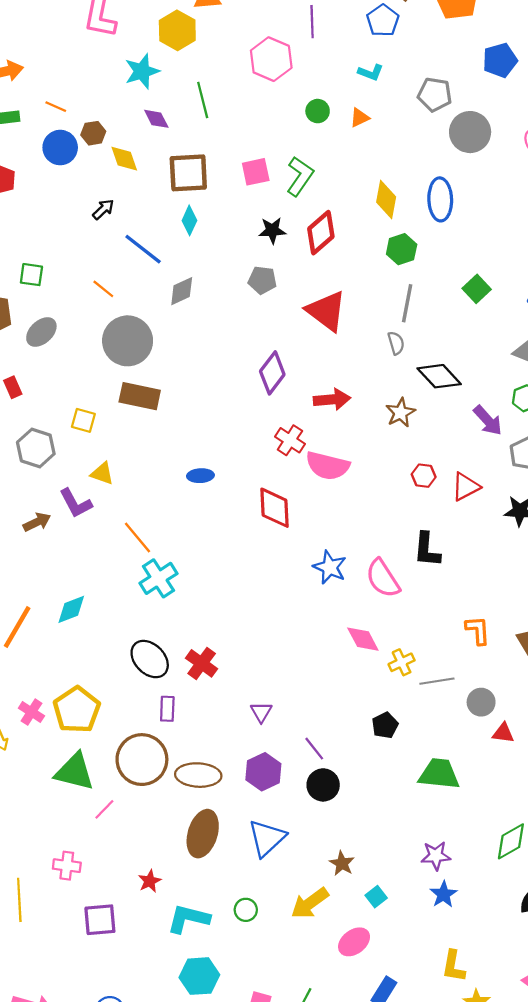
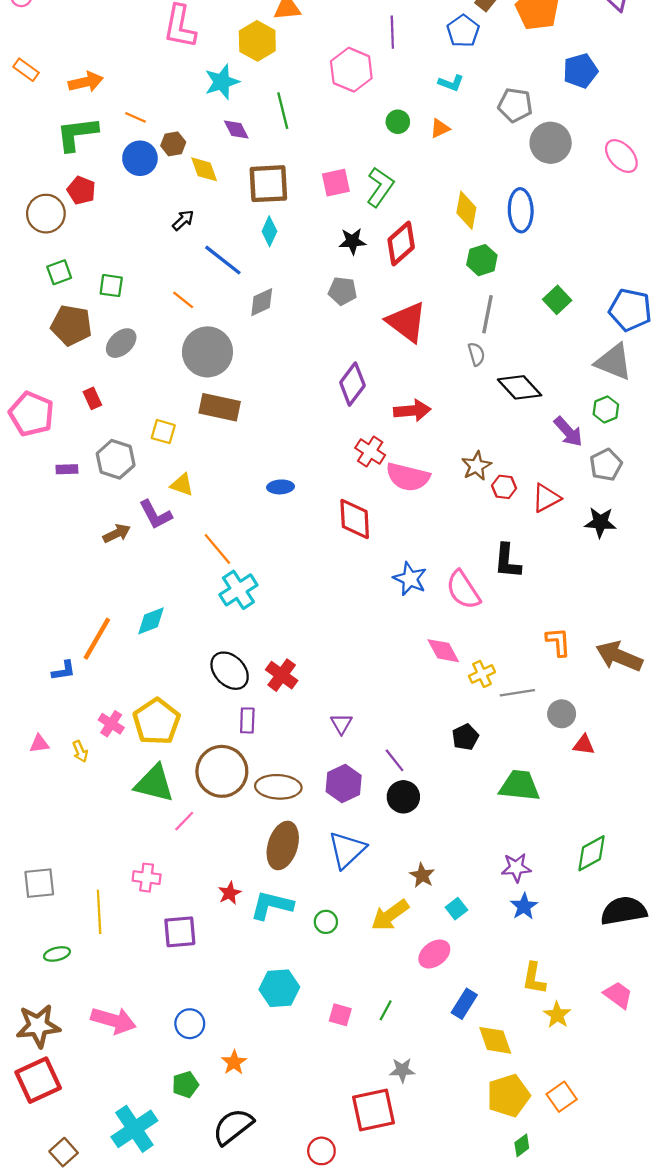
brown star: (400, 413) -> (476, 466), moved
cyan L-shape: (188, 919) -> (272, 905), moved

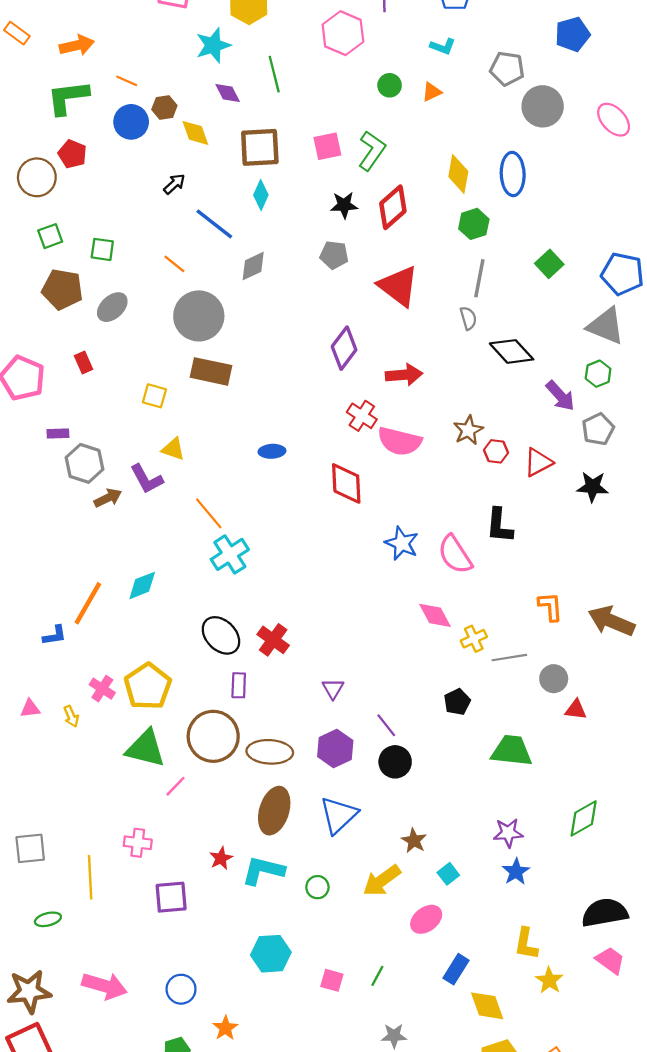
gray hexagon: (116, 459) -> (85, 463), moved
black semicircle: (624, 911) -> (605, 913), moved

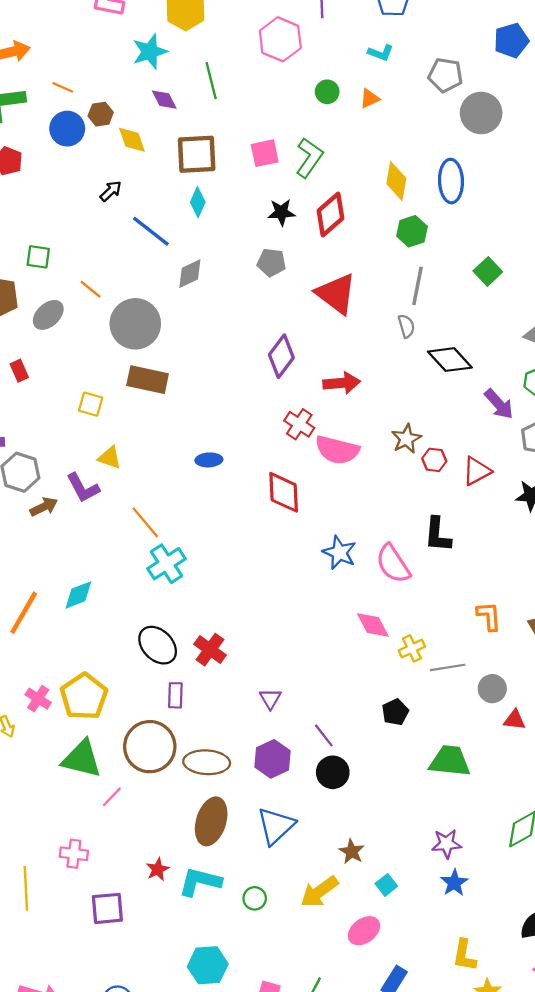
orange line: (174, 264) -> (91, 289), moved

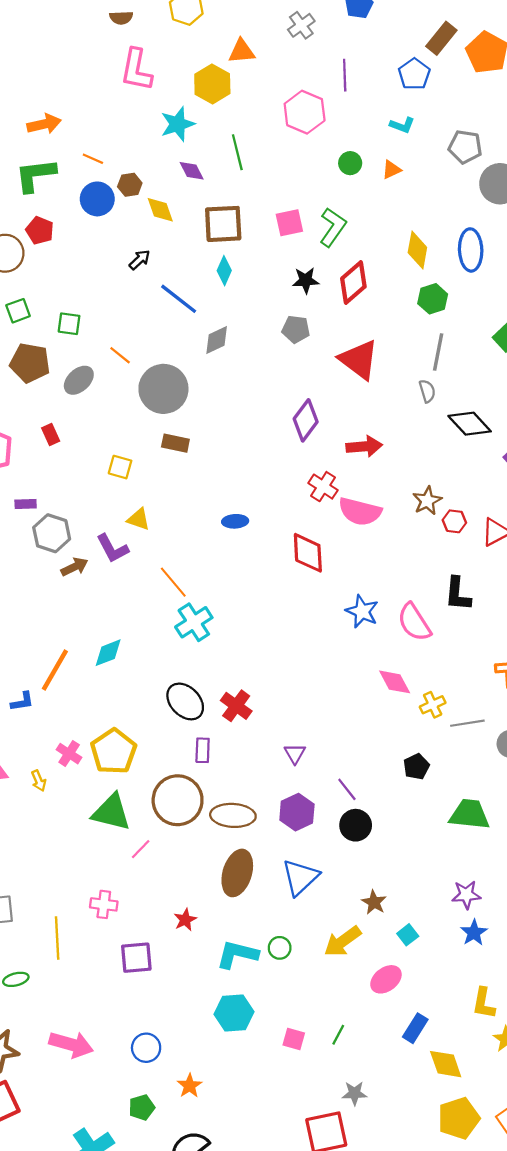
brown rectangle: (148, 380) -> (175, 443), size x0.7
cyan L-shape: (200, 882) -> (237, 954), moved

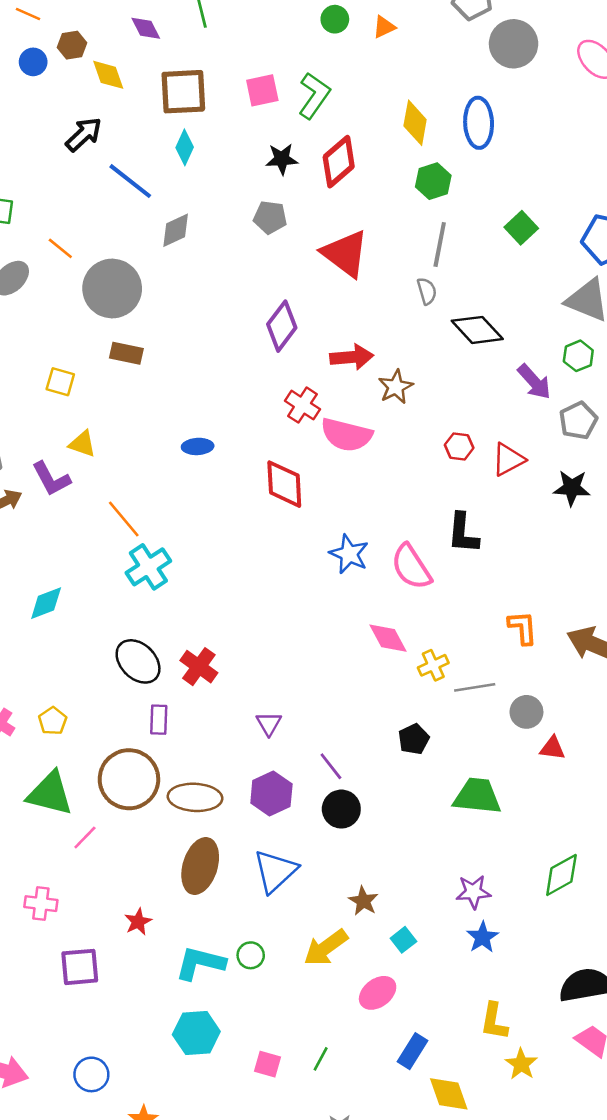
blue circle: (97, 199) -> (33, 62), size x0.7
black arrow: (140, 260) -> (84, 134), size x1.4
brown star: (427, 501) -> (396, 387), moved
yellow pentagon: (114, 751) -> (53, 721), size x0.5

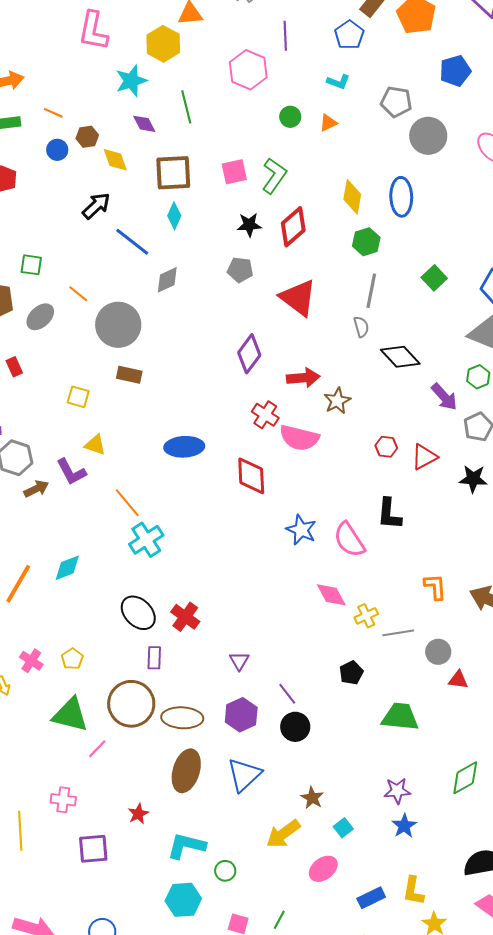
blue ellipse: (198, 446) -> (184, 447), size x1.6
green circle: (251, 955) -> (225, 871), moved
blue rectangle: (413, 1051) -> (371, 898), moved, turned 32

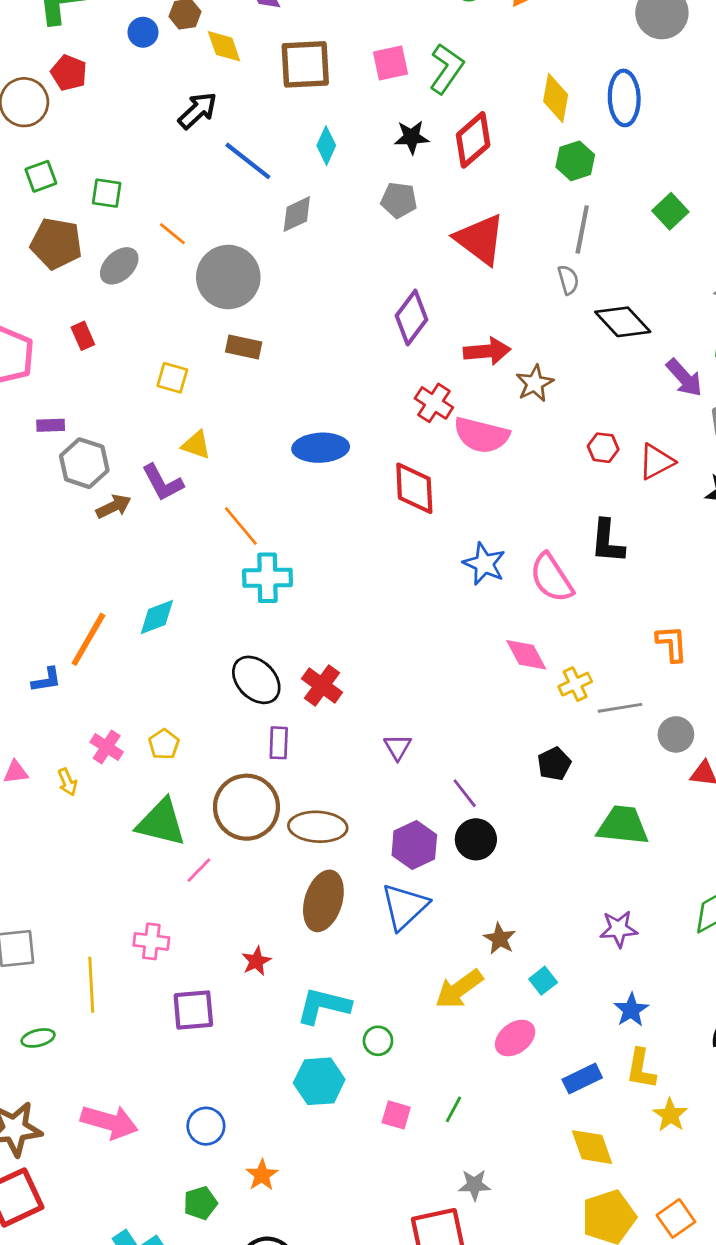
cyan diamond: (174, 216) -> (326, 146), moved
cyan cross: (146, 540) -> (267, 578), turned 32
purple hexagon: (241, 715) -> (414, 845), moved
blue star: (404, 826) -> (631, 1010), moved

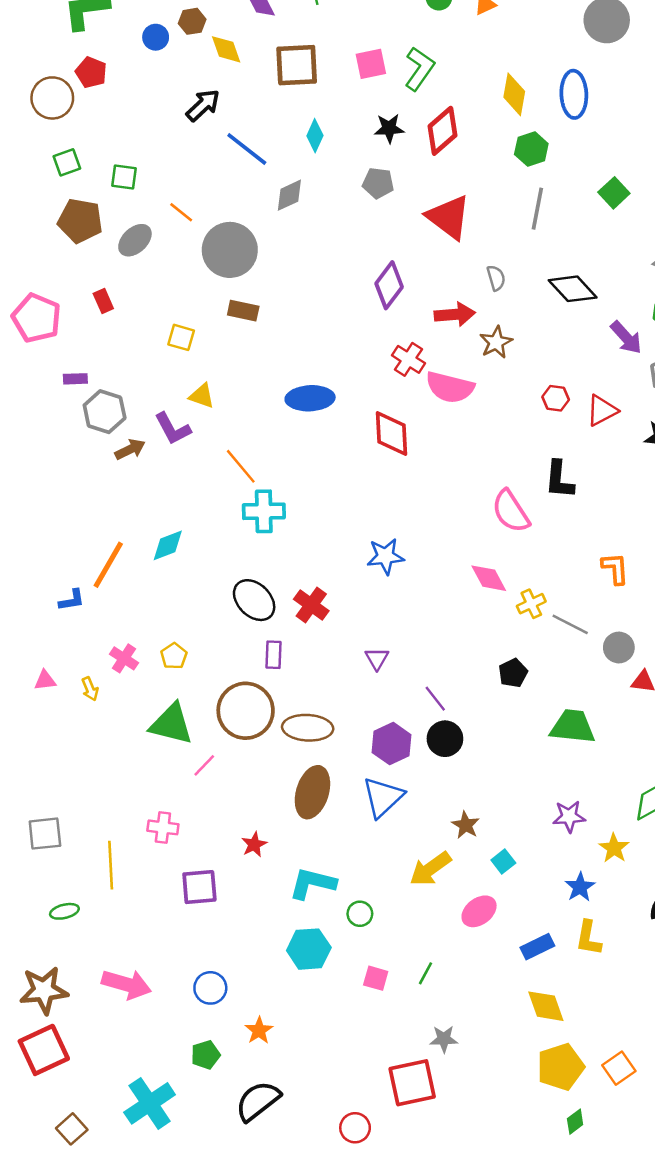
gray semicircle: (568, 280) -> (496, 278), moved
blue star: (484, 564) -> (385, 556), moved, turned -30
gray line: (620, 708) -> (570, 624), turned 36
yellow star: (670, 1115) -> (614, 848), moved

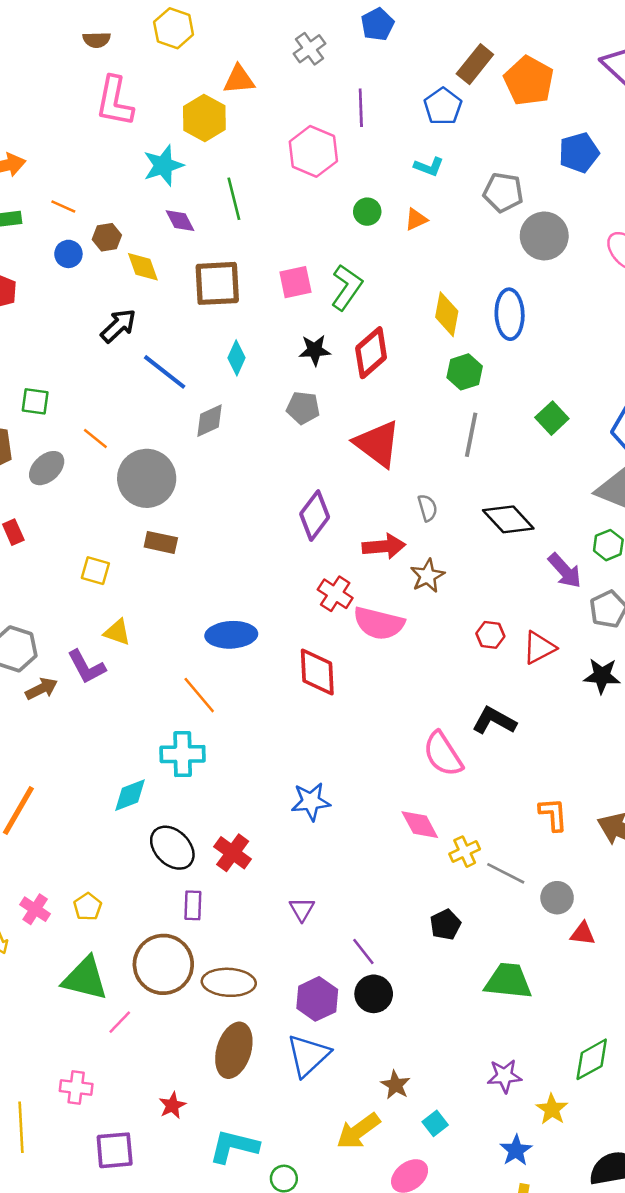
orange line: (241, 466) -> (199, 695), moved
black L-shape: (559, 480) -> (494, 721), turned 114
cyan diamond: (168, 545) -> (130, 795), moved

